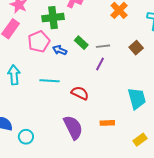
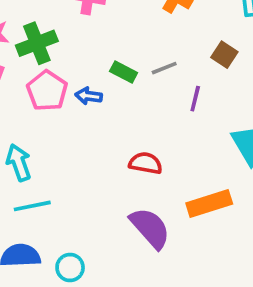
green cross: (53, 18) -> (37, 43), moved
purple line: (100, 64) -> (195, 99), moved
cyan line: (49, 81) -> (32, 206), moved
orange rectangle: (107, 123) -> (209, 204), size x1.6

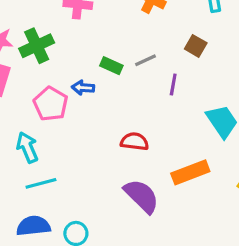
pink pentagon: (47, 91) -> (51, 104), moved

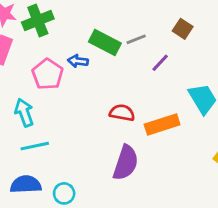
green rectangle: (111, 66) -> (105, 42), size x1.5
purple line: (173, 84) -> (160, 63), turned 30
orange rectangle: (190, 172) -> (162, 124), moved
purple semicircle: (142, 196) -> (126, 163), turned 60

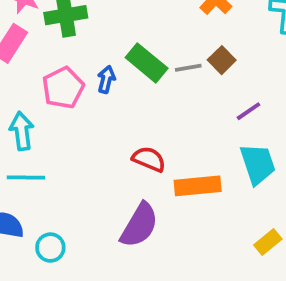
brown square: (183, 29) -> (222, 60), moved
blue arrow: (78, 61) -> (106, 79), turned 84
purple line: (160, 63) -> (248, 111), moved

